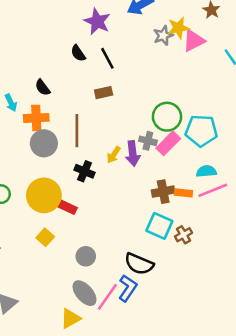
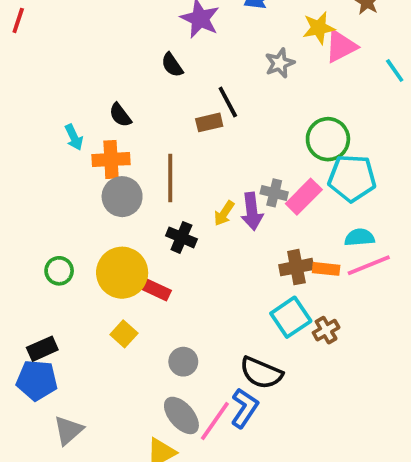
gray star: (163, 35) -> (280, 63), moved
black line: (107, 58) -> (228, 102), moved
green circle: (167, 117) -> (328, 139), moved
cyan square: (159, 226) -> (291, 317), turned 32

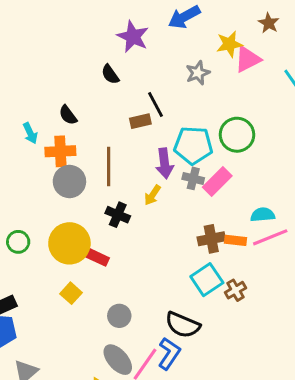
cyan pentagon: (352, 178) -> (193, 145), moved
purple arrow: (252, 211) -> (165, 163), moved

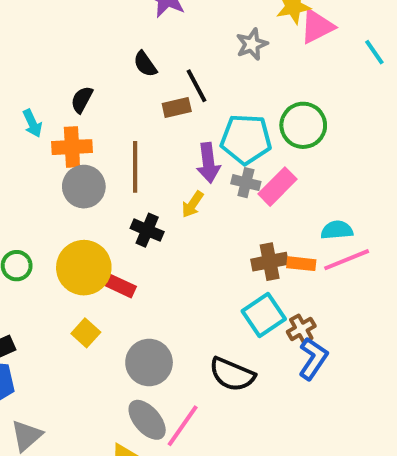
black semicircle: (110, 74) -> (145, 64), moved
black semicircle: (68, 115) -> (82, 100), turned 65
gray circle: (119, 316) -> (149, 362), size x1.5
blue L-shape: (169, 354) -> (313, 359), moved

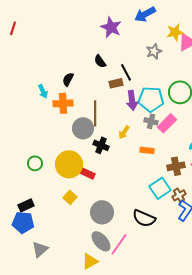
purple arrow: (208, 163) -> (132, 100), moved
gray circle: (84, 187) -> (83, 128), moved
brown cross: (270, 262) -> (176, 166), moved
orange rectangle: (301, 264) -> (147, 150), moved

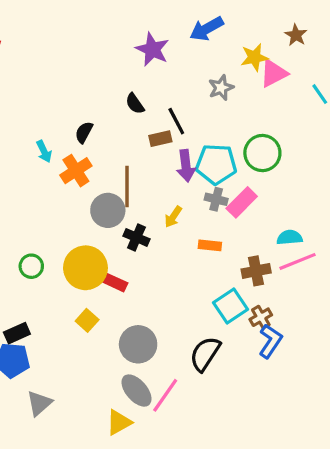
orange cross: (63, 103) -> (76, 171), turned -30
black semicircle: (144, 218) -> (205, 354), turned 100

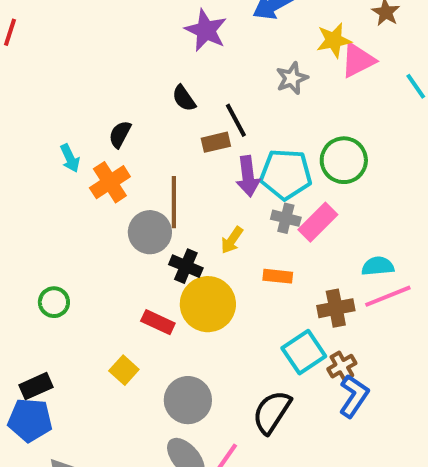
yellow circle: (85, 268) -> (208, 304), moved

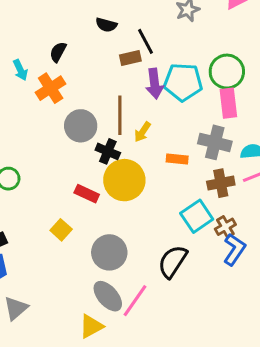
black semicircle: (184, 98) -> (106, 25), turned -40
brown line: (174, 202) -> (120, 115), moved
gray cross: (286, 218) -> (215, 142), moved, size x1.5
pink rectangle: (318, 222) -> (228, 103), moved, turned -52

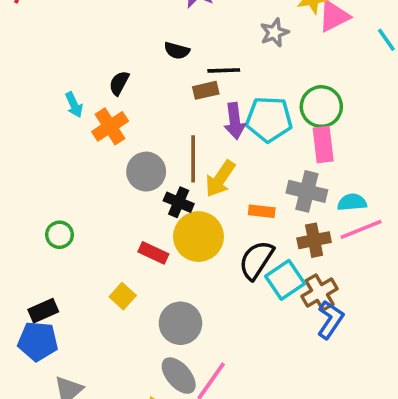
black line: (145, 41) -> (224, 70), turned -64
yellow arrow: (142, 132) -> (220, 179), size x1.5
brown cross: (225, 227) -> (319, 293), size x1.4
black semicircle: (173, 261) -> (256, 260), moved

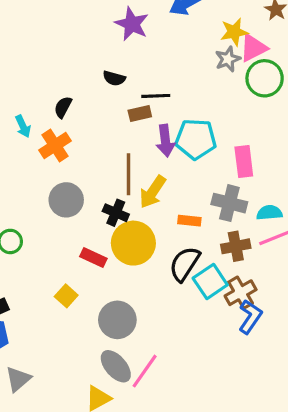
gray star: (274, 33) -> (228, 59), moved
green circle: (321, 107) -> (265, 78), moved
gray circle: (146, 172) -> (66, 200), moved

